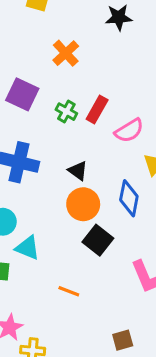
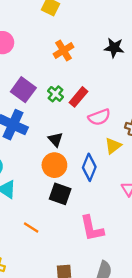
black star: (119, 17) -> (114, 48), moved
purple square: (22, 94) -> (23, 90), moved
black square: (98, 240) -> (60, 194), turned -30

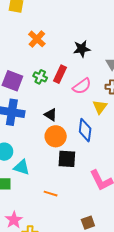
black star: (114, 48) -> (82, 49), moved

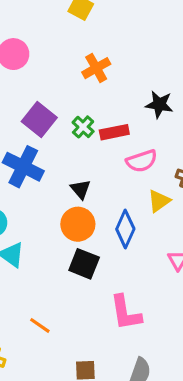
red rectangle: (60, 74) -> (114, 132), turned 36
orange line: (51, 194) -> (40, 325), moved

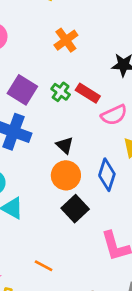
red rectangle: (114, 132) -> (88, 93), turned 50
black square: (84, 264) -> (75, 209), turned 32

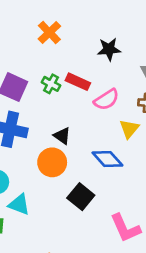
orange circle: (66, 175) -> (52, 162), moved
blue diamond: (107, 175) -> (107, 159), turned -52

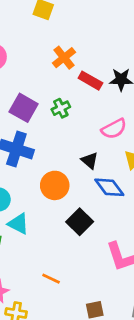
red rectangle: (78, 82) -> (90, 81), moved
green cross: (51, 84) -> (61, 108), turned 30
black triangle: (62, 136) -> (90, 160), moved

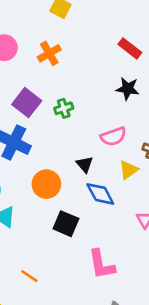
orange cross: (64, 58) -> (49, 53), moved
red rectangle: (90, 81) -> (130, 48), moved
black square: (80, 222) -> (66, 224), turned -30

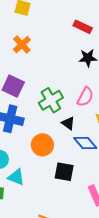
green cross: (64, 108) -> (51, 100), moved, size x1.6
pink semicircle: (113, 136) -> (85, 97), turned -30

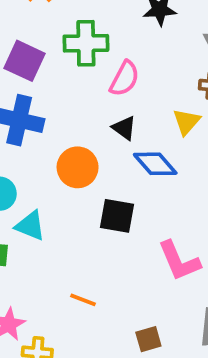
pink semicircle: (85, 97) -> (125, 79), moved
green cross: (51, 100) -> (86, 43), moved, turned 30

